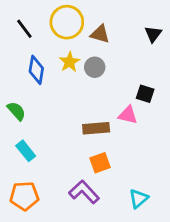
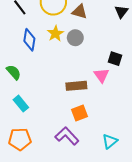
pink triangle: (128, 115) -> (101, 75), turned 42

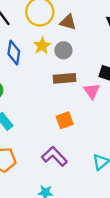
brown rectangle: (76, 86) -> (65, 78), moved
orange square: (79, 113) -> (65, 120), moved

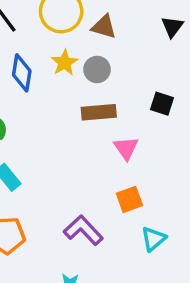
pink triangle: (92, 91) -> (126, 148), moved
orange square: (65, 120) -> (129, 199), moved

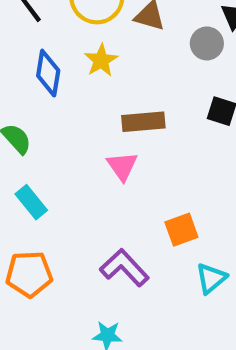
gray circle: (97, 69) -> (207, 43), moved
pink triangle: (126, 148) -> (122, 166), moved

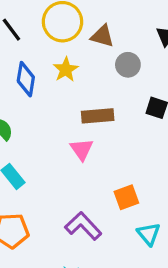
gray circle: (207, 43) -> (128, 65), moved
cyan triangle: (211, 278) -> (149, 234), turned -30

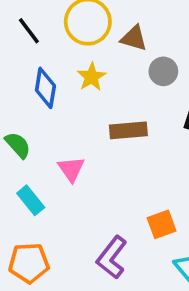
pink triangle: (82, 149) -> (71, 169), moved
purple L-shape: (83, 226) -> (112, 257), turned -99

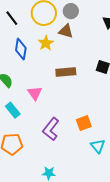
brown triangle: (134, 38) -> (66, 31), moved
gray circle: (163, 71) -> (71, 11), moved
purple L-shape: (112, 257) -> (51, 129), moved

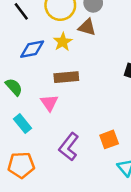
blue diamond: (21, 49) -> (32, 49), turned 70
brown rectangle: (66, 72) -> (66, 77), moved

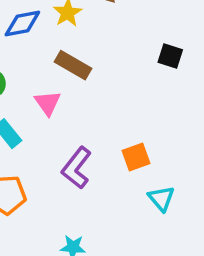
brown rectangle: (66, 77) -> (73, 65), turned 35

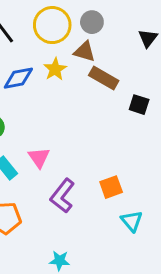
brown rectangle: (73, 65) -> (104, 78), moved
pink triangle: (48, 103) -> (39, 158), moved

